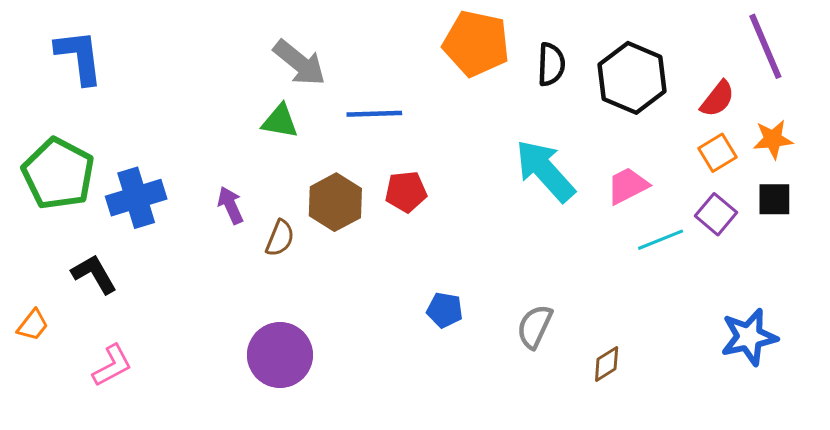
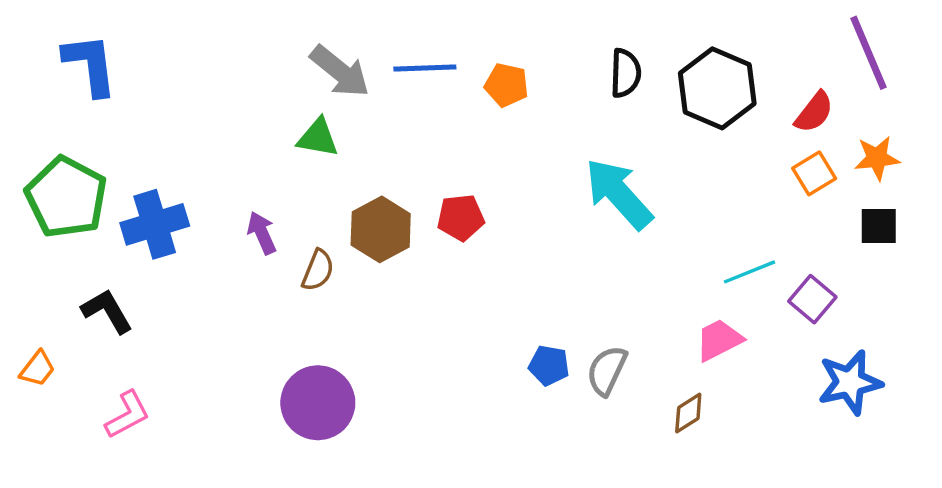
orange pentagon: (476, 43) -> (506, 85), moved, size x0.6
blue line: (374, 114) -> (425, 68), moved
pink trapezoid: (628, 186) -> (719, 340), moved
purple square: (716, 214) -> (812, 299), moved
blue pentagon: (445, 310) -> (549, 365), moved

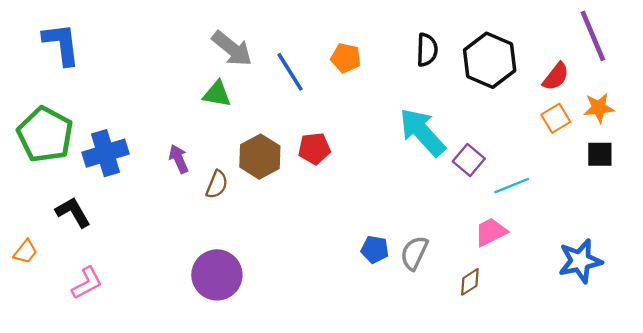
blue line: (425, 68) -> (290, 72), moved, turned 60
purple square: (812, 299) -> (469, 160), moved

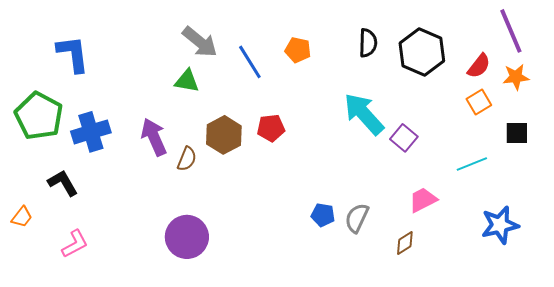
blue L-shape: (61, 44) -> (73, 54), moved
orange star: (599, 108) -> (516, 77), moved
purple arrow: (179, 159) -> (154, 137), size x1.5
cyan line: (512, 186) -> (472, 164), moved

